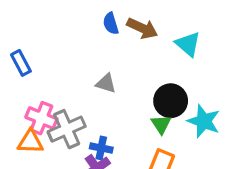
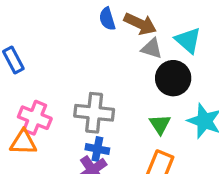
gray triangle: (106, 83) -> (152, 49), moved
black circle: (171, 101) -> (173, 78), moved
gray cross: (67, 129) -> (94, 113), moved, turned 30

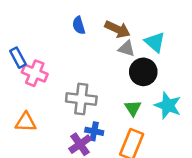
blue semicircle: (107, 19) -> (79, 25), moved
pink cross: (35, 118) -> (35, 73), moved
blue cross: (97, 149) -> (94, 131), moved

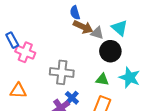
blue semicircle: (79, 25) -> (75, 13), moved
brown arrow: (117, 29) -> (83, 27), moved
green triangle: (133, 108) -> (102, 80), turned -48
blue cross: (94, 131) -> (72, 98), turned 32

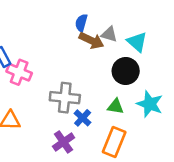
blue semicircle: (75, 13) -> (81, 23), turned 32
gray triangle: (97, 33) -> (109, 34), moved
blue cross: (72, 98) -> (83, 118), moved

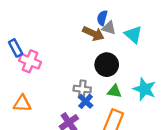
blue semicircle: (81, 23) -> (102, 18), moved
black circle: (126, 71) -> (107, 65), moved
gray cross: (65, 98) -> (82, 89), moved, size x0.7

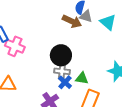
black circle: (107, 65) -> (61, 55), moved
green triangle: (114, 91) -> (82, 78), moved

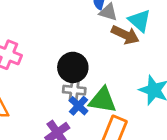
brown arrow: (72, 21) -> (125, 35), moved
green triangle: (82, 78) -> (103, 100), size x1.5

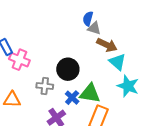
cyan triangle: (140, 21) -> (117, 62), moved
gray cross: (74, 90) -> (45, 86), moved

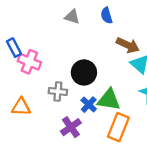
blue semicircle: (88, 19) -> (107, 16), turned -32
gray triangle: (94, 28) -> (72, 17), moved

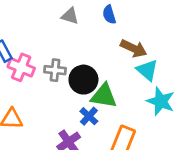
gray cross: (58, 91) -> (55, 70), moved
green triangle: (109, 100) -> (104, 96), moved

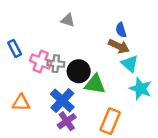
blue semicircle: (109, 15) -> (121, 30), moved
pink cross: (21, 67) -> (41, 61), moved
blue cross: (89, 116) -> (62, 101), moved, size x1.6

